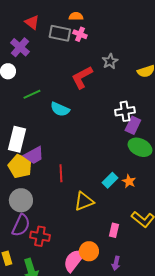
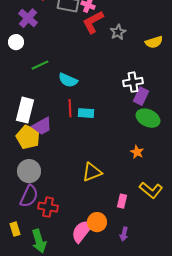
red L-shape: (82, 77) -> (93, 22), moved
red line: (61, 173) -> (70, 108), moved
cyan rectangle: (110, 180) -> (86, 113), moved, turned 49

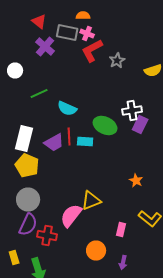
purple cross: (28, 18) -> (45, 46), moved
green ellipse: (148, 118) -> (105, 126), moved
purple trapezoid: (42, 126) -> (54, 142), moved
pink semicircle: (82, 231) -> (71, 216), moved

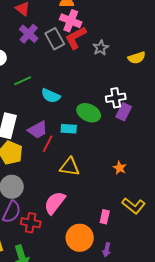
gray rectangle: (67, 32) -> (55, 39), moved, turned 50
pink cross: (87, 34) -> (71, 21), size x1.5
red line: (69, 136) -> (48, 144), moved, turned 30
yellow triangle: (91, 200) -> (70, 167), moved, turned 30
orange circle: (96, 250) -> (80, 238), size x1.4

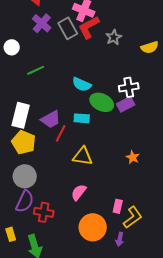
cyan semicircle: (51, 96) -> (82, 84), moved
purple rectangle: (124, 112) -> (126, 104), moved, turned 36
pink semicircle: (55, 203) -> (79, 192), moved, size x0.7
yellow L-shape: (134, 206) -> (133, 217), moved, turned -75

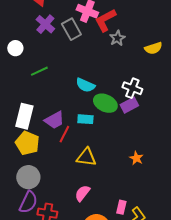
red L-shape: (89, 27) -> (105, 20), moved
white cross: (129, 87) -> (132, 88), turned 30

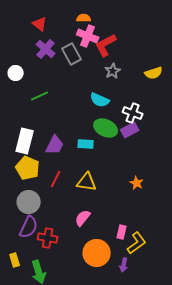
gray star: (117, 38) -> (113, 71), moved
cyan semicircle: (85, 85) -> (100, 100), moved
purple trapezoid: (54, 120) -> (55, 145), turned -35
red line: (64, 134) -> (56, 179), moved

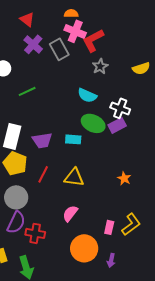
purple trapezoid: (55, 145) -> (42, 140), turned 55
yellow L-shape: (137, 243) -> (131, 224), moved

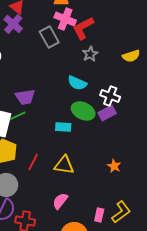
purple cross: (33, 44) -> (13, 24), moved
green line: (27, 91) -> (17, 116), moved
purple trapezoid: (42, 140) -> (25, 97), moved

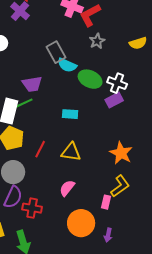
gray rectangle: (49, 37) -> (56, 52), moved
cyan semicircle: (77, 83) -> (67, 65), moved
green ellipse: (83, 111) -> (90, 79), moved
orange star: (114, 166) -> (121, 153), size x1.6
yellow L-shape: (121, 212) -> (120, 186), moved

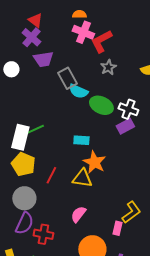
purple trapezoid: (32, 84) -> (43, 59), moved
orange star: (121, 153) -> (94, 162), moved

